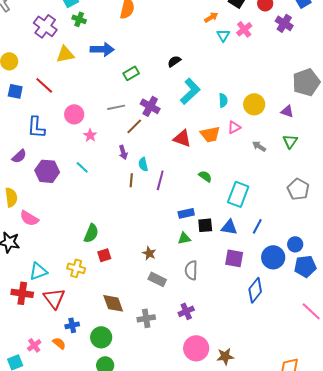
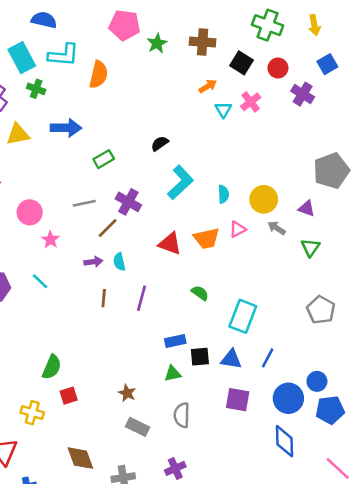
gray arrow: (259, 146) -> (277, 228), moved
purple arrow: (123, 152) -> (93, 262), turned -80
cyan semicircle: (143, 164) -> (119, 262), moved
blue diamond: (255, 290) -> (284, 441), moved, turned -40

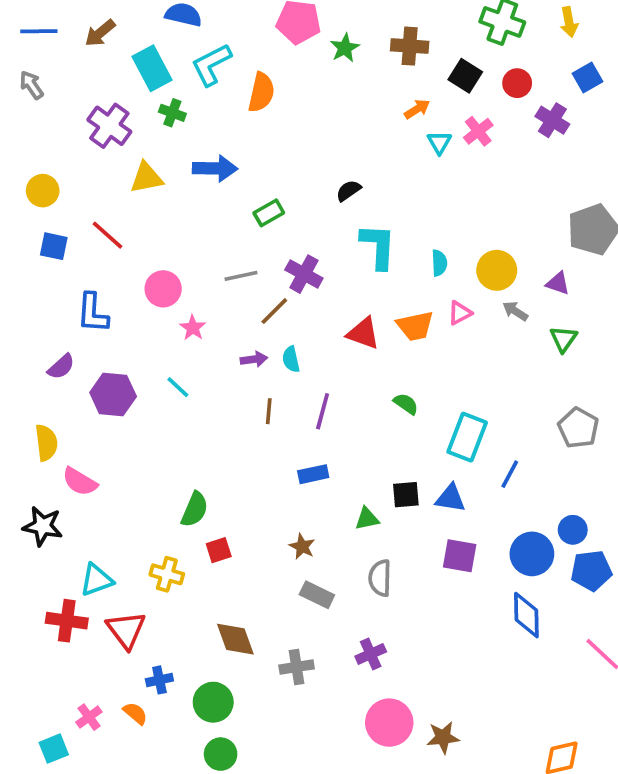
cyan L-shape: (63, 55) -> (211, 65), turned 148
cyan L-shape: (180, 182) -> (378, 246), turned -44
blue rectangle: (175, 341) -> (313, 474), moved
blue line: (268, 358) -> (510, 474), moved

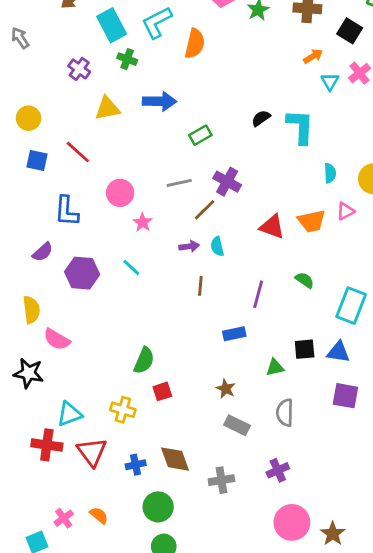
purple cross: (109, 126) -> (79, 69), size x0.7
cyan L-shape: (378, 246) -> (300, 127), moved
purple line: (323, 411) -> (258, 294), moved
blue cross: (159, 680) -> (136, 465), moved
brown star: (443, 737) -> (333, 534), turned -30

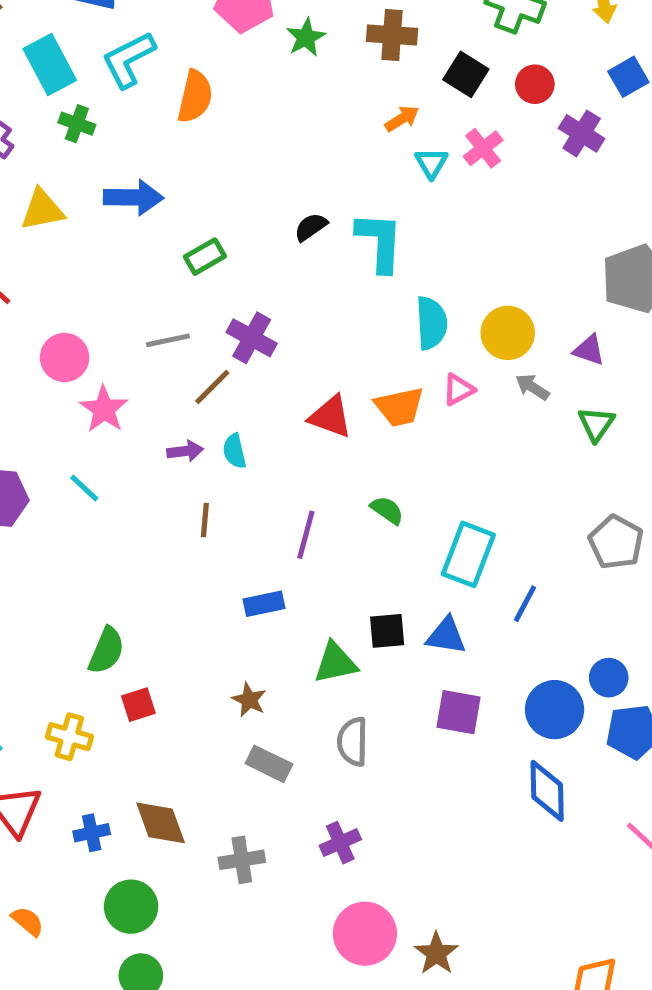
cyan semicircle: (330, 173) -> (431, 323), size x1.5
pink star: (143, 222) -> (104, 409), size x1.4
green triangle: (275, 368) -> (335, 663), size x1.4

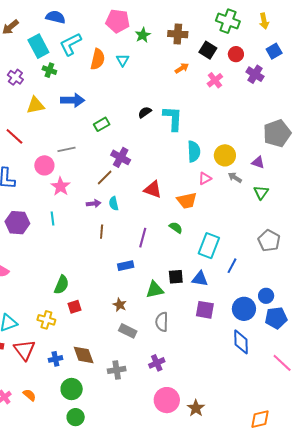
cyan triangle: (431, 163) -> (123, 60), moved
gray line: (168, 340) -> (67, 149), moved
orange trapezoid: (399, 407) -> (187, 201), moved
cyan line: (84, 488) -> (52, 219), turned 40

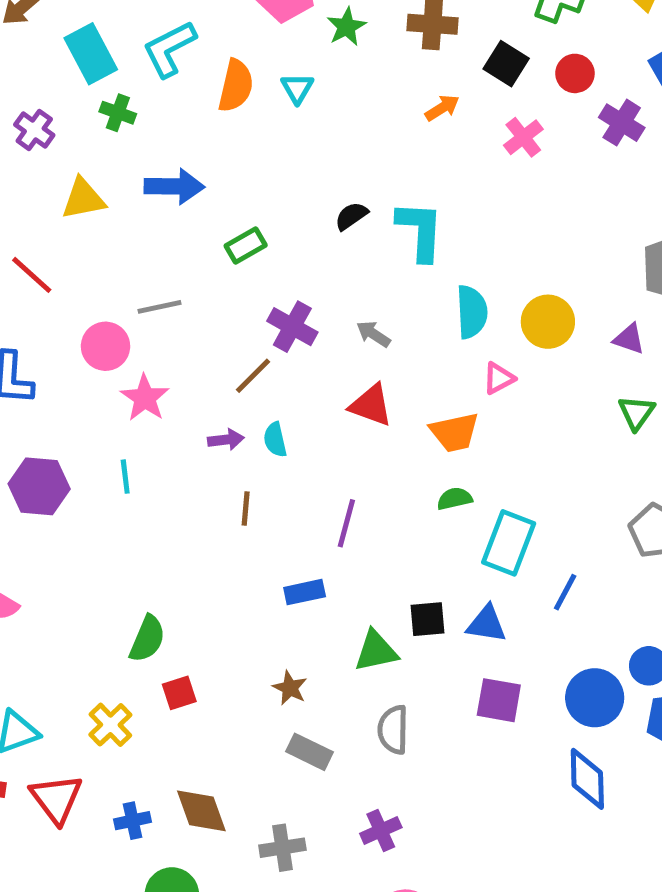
gray arrow: (235, 177) -> (373, 334), moved
green semicircle: (176, 228) -> (455, 499), moved, turned -48
yellow cross: (46, 320) -> (110, 725), turned 30

